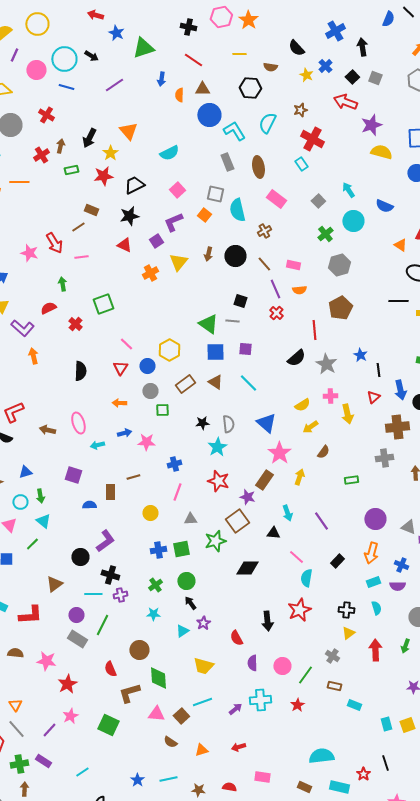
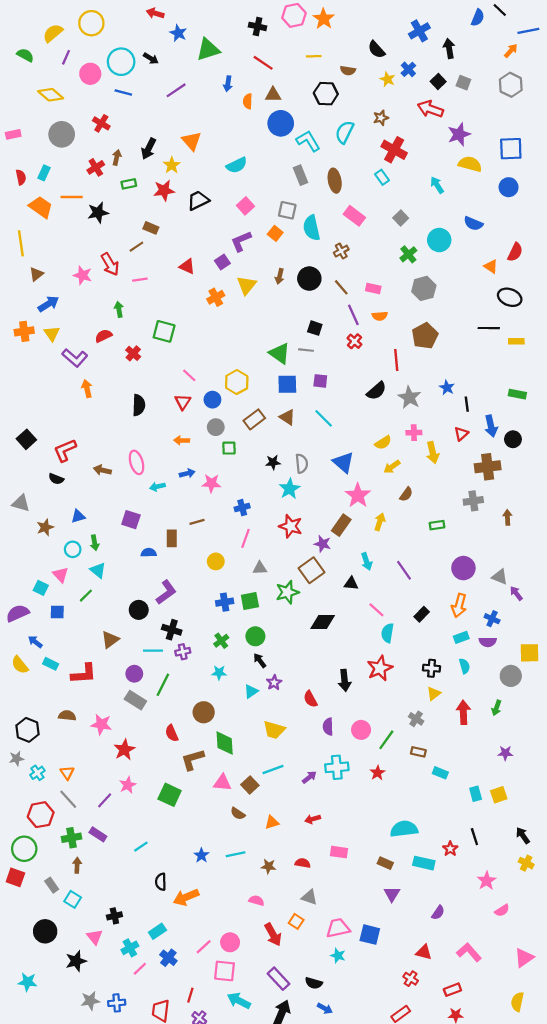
cyan arrow: (348, 190) -> (437, 185), moved
black star: (129, 216) -> (98, 212), moved
green square: (103, 304) -> (164, 331), turned 35

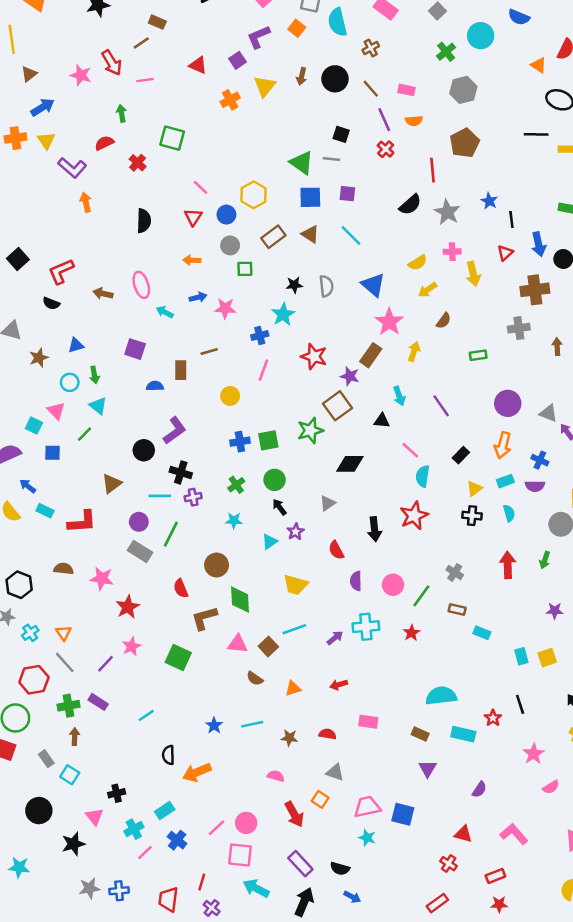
cyan arrow: (157, 487) -> (165, 312), turned 40
cyan star: (290, 489) -> (283, 315), moved
gray triangle: (260, 568) -> (328, 503), moved, turned -32
yellow triangle: (434, 694) -> (474, 488), moved

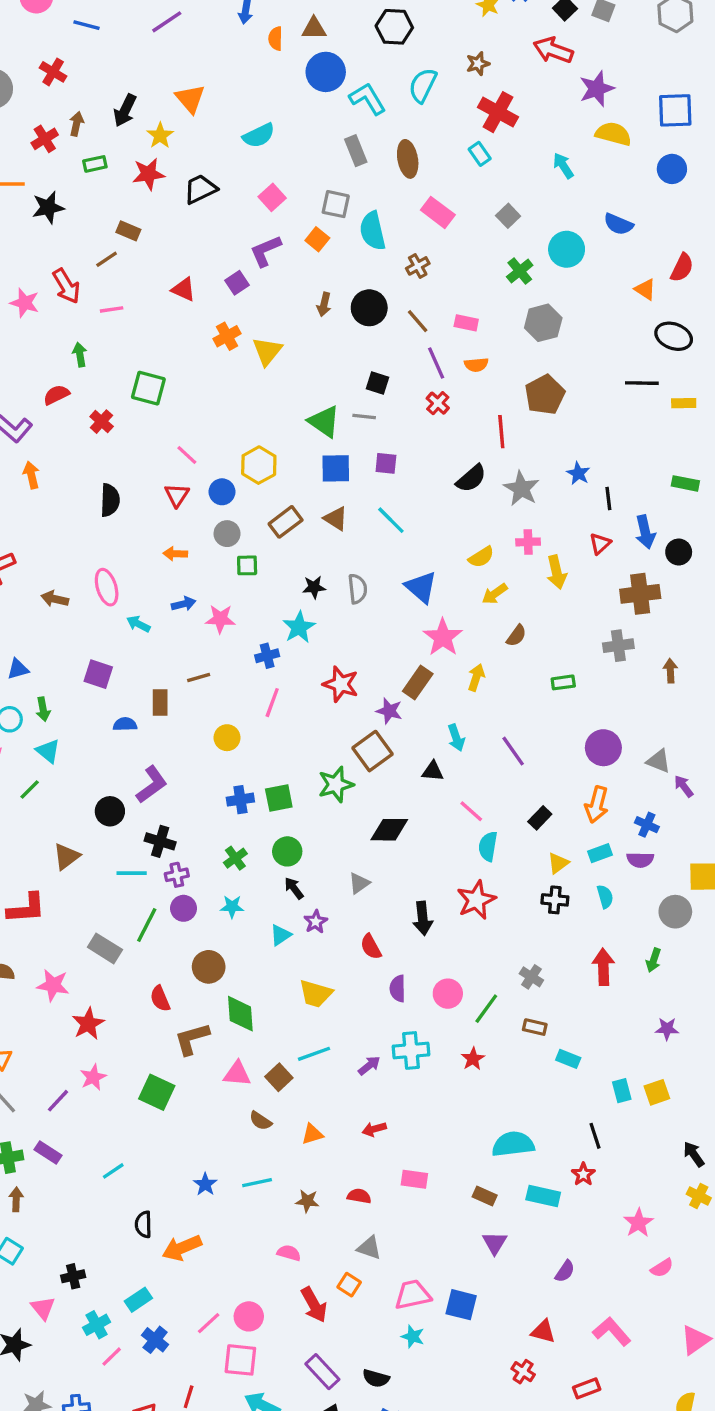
yellow triangle: (265, 86) -> (267, 351), moved
purple circle: (139, 522) -> (184, 908), moved
black line: (520, 704) -> (595, 1136), moved

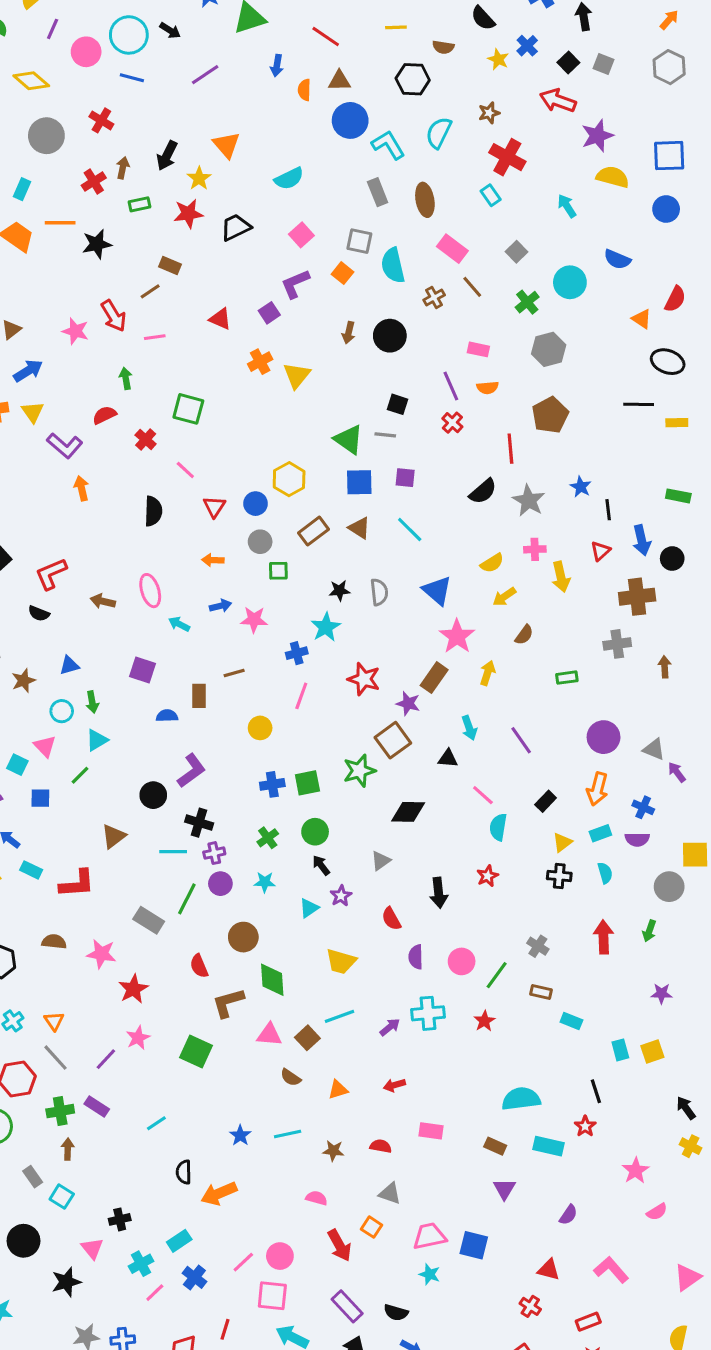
brown line: (418, 321) -> (472, 287), moved
pink line: (187, 455) -> (185, 470), moved
cyan triangle: (48, 751) -> (97, 740), turned 50
red star: (476, 900) -> (488, 876), size x0.6

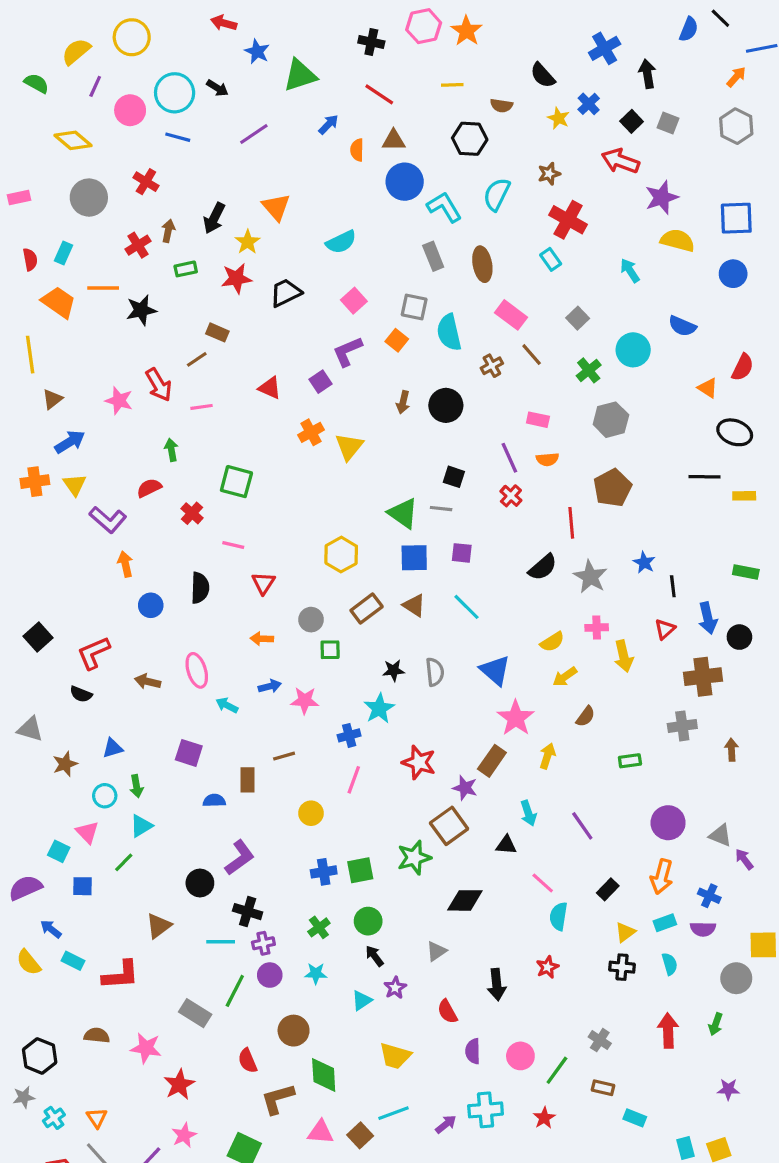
blue arrow: (277, 66) -> (328, 125), turned -145
pink line: (185, 470) -> (233, 545), turned -30
blue circle: (256, 504) -> (151, 605), moved

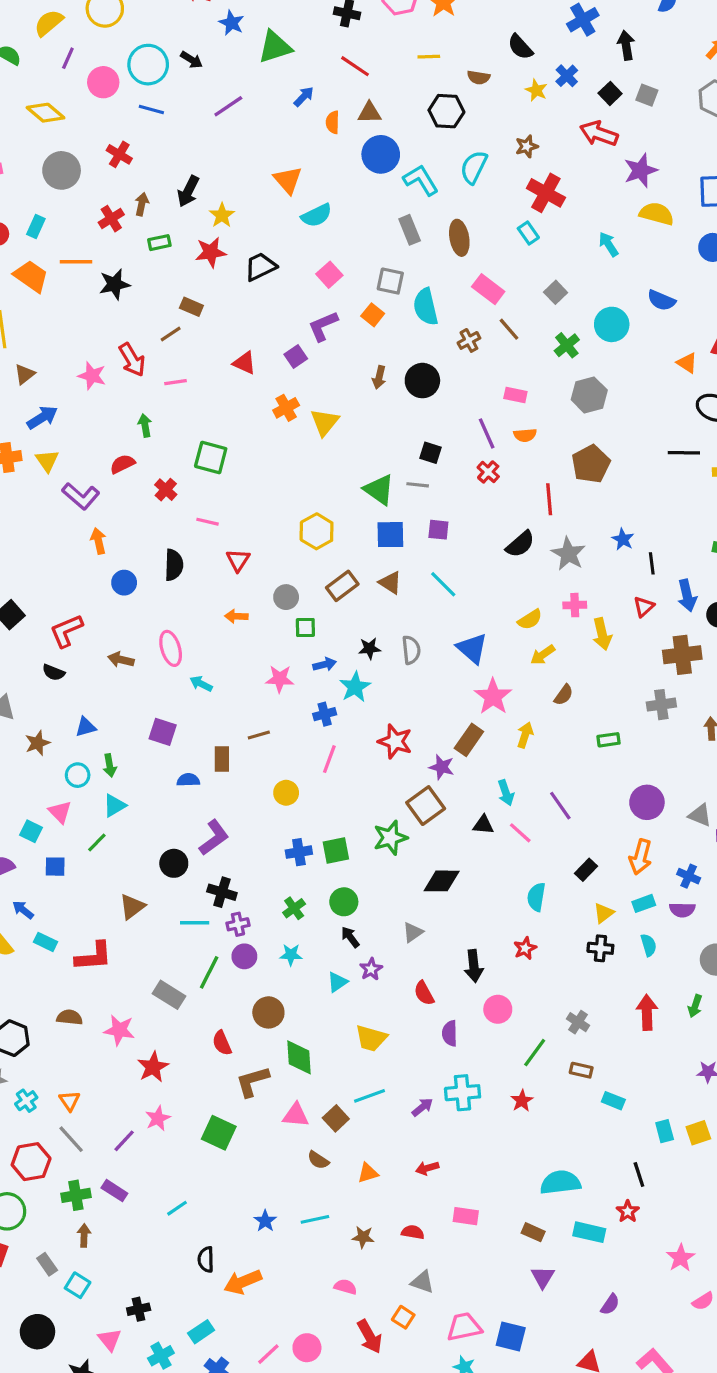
orange triangle: (276, 207) -> (288, 180), moved
blue arrow: (270, 686) -> (325, 664), moved
pink line: (543, 883) -> (520, 833), moved
pink circle: (520, 1056) -> (498, 1009), moved

